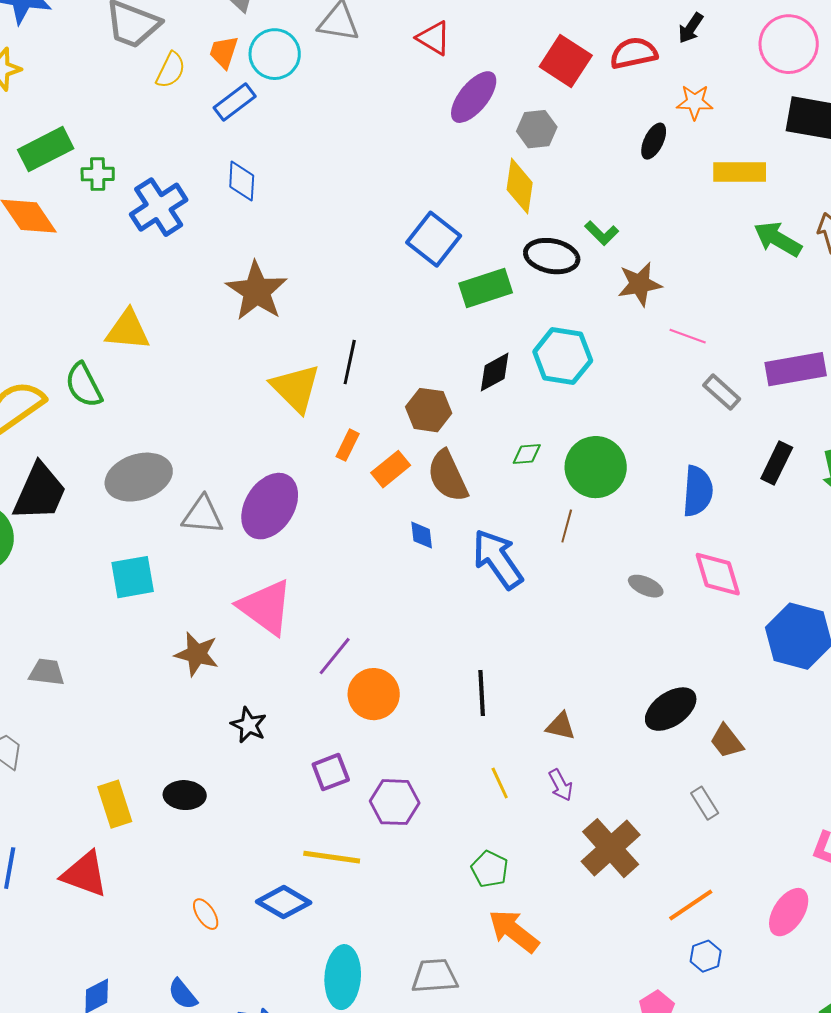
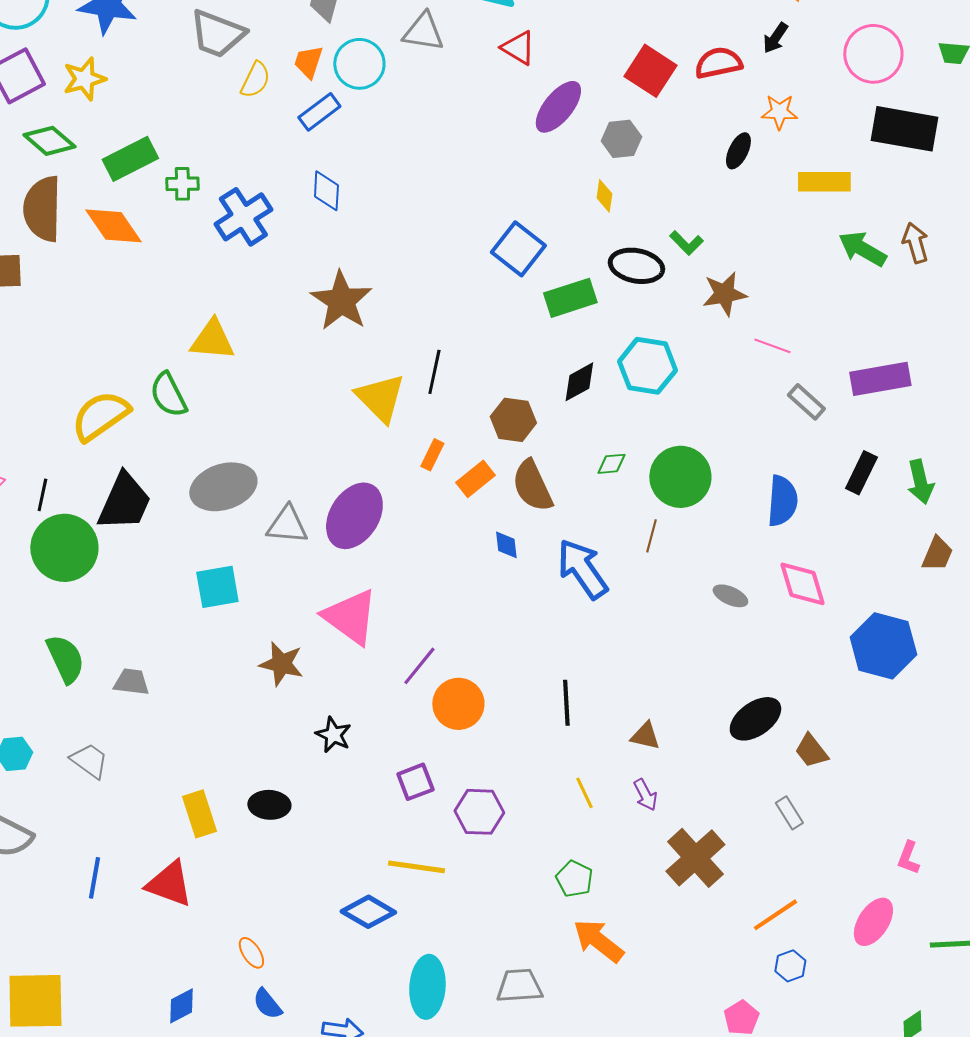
yellow diamond: (520, 186) -> (604, 196), size x0.6
orange ellipse: (206, 914) -> (251, 953), moved

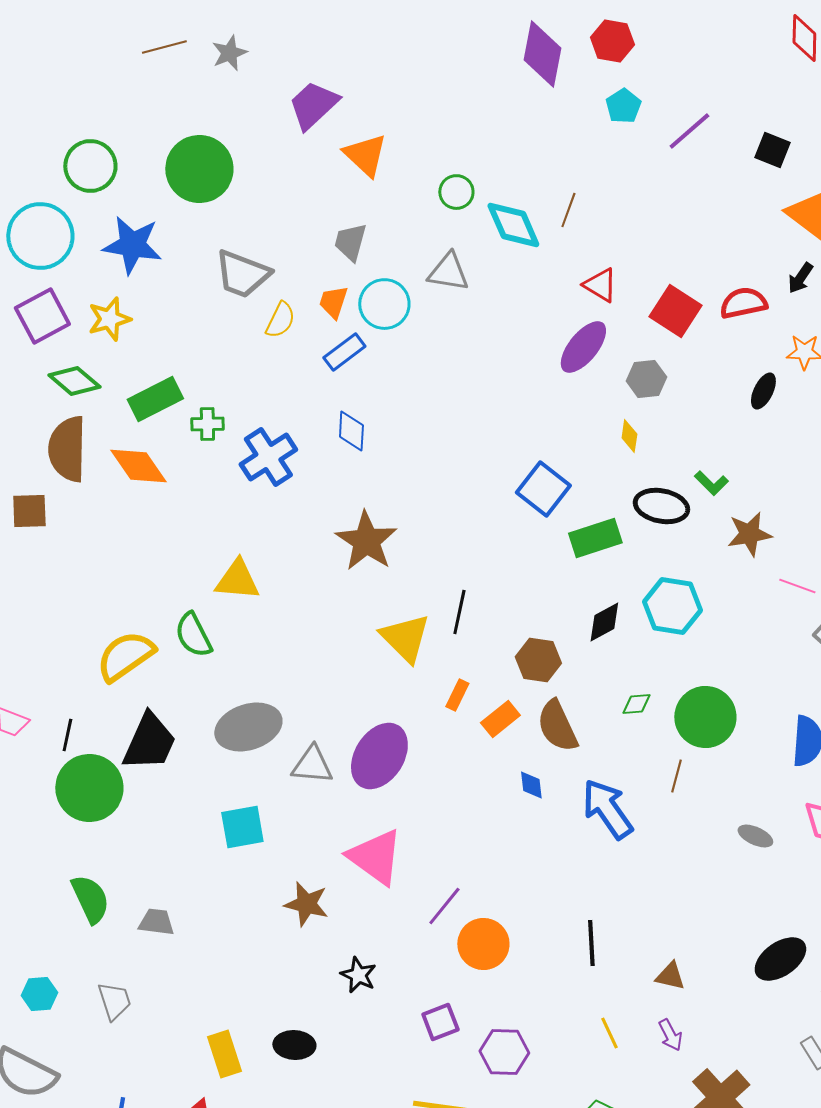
red triangle: (518, 48) -> (600, 285), moved
gray trapezoid: (89, 761) -> (114, 1001), turned 36

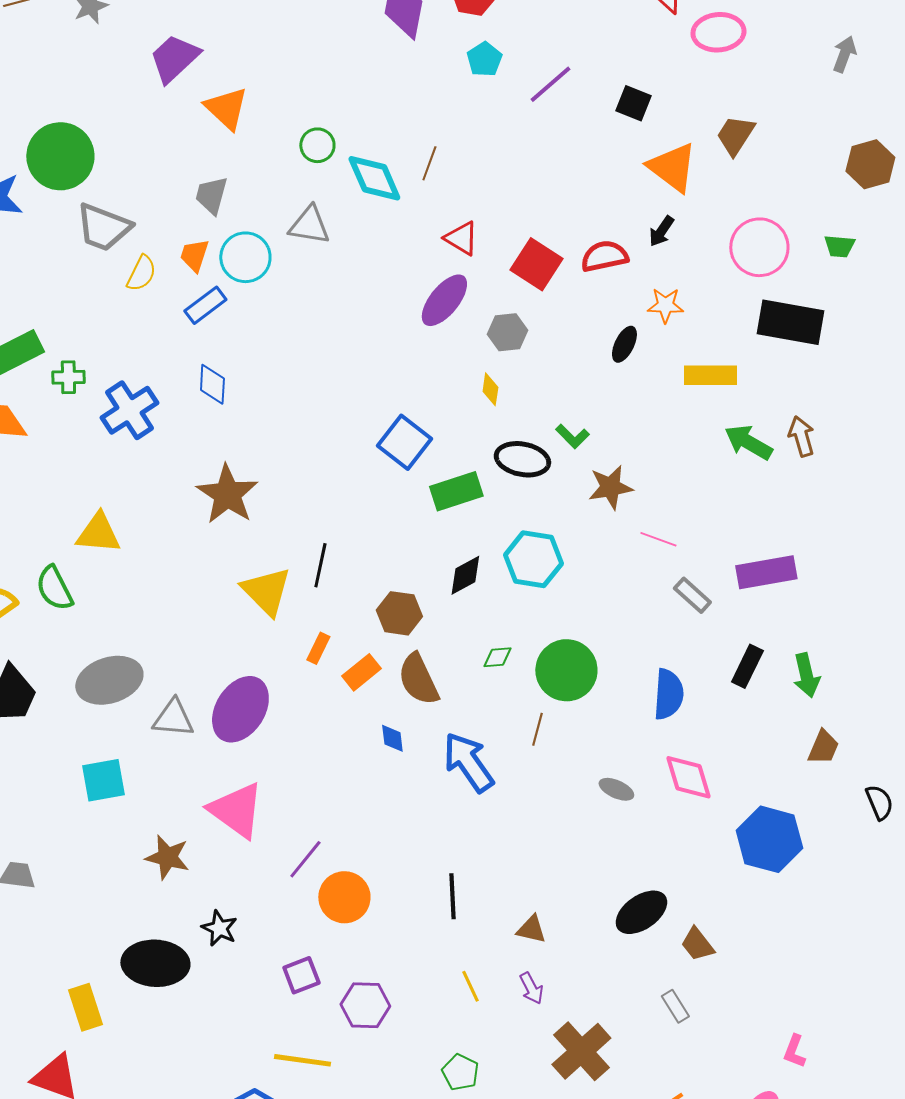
green circle: (199, 169) -> (60, 156), moved
black ellipse: (294, 1045) -> (155, 963), moved, size x1.6

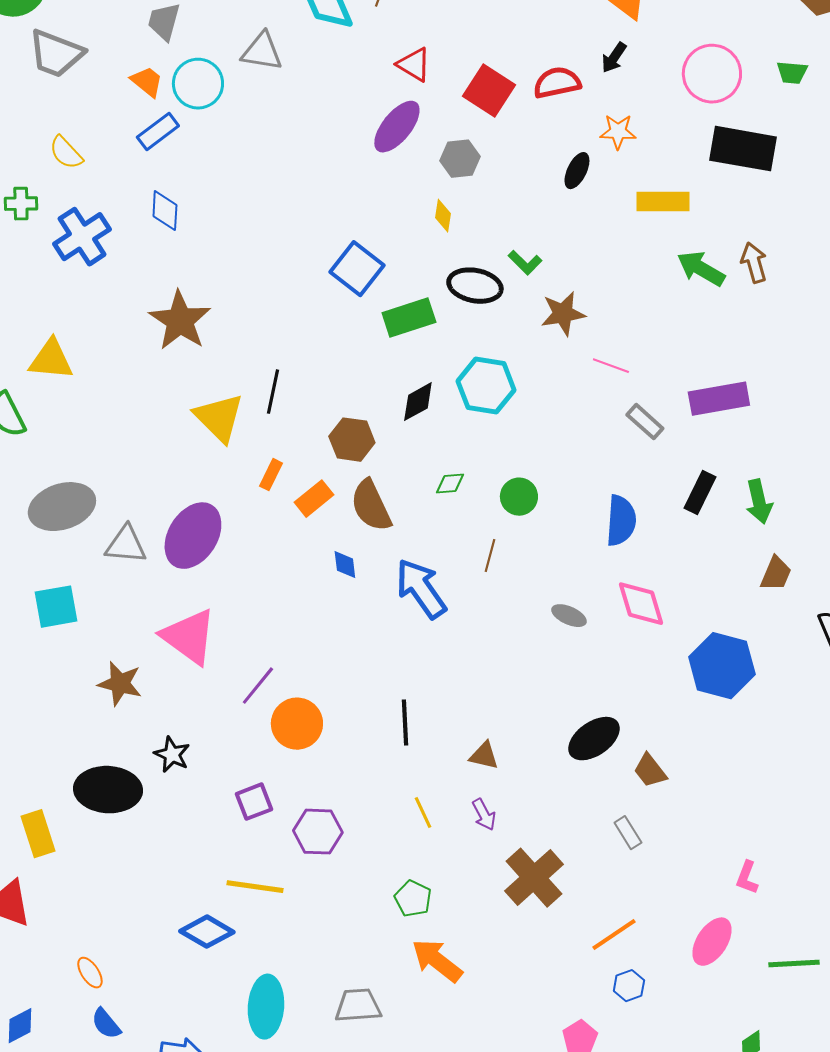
orange trapezoid: (194, 255) -> (147, 82), turned 111
yellow semicircle: (141, 273) -> (66, 153), moved, turned 111
green circle: (566, 670) -> (519, 497), size x0.6

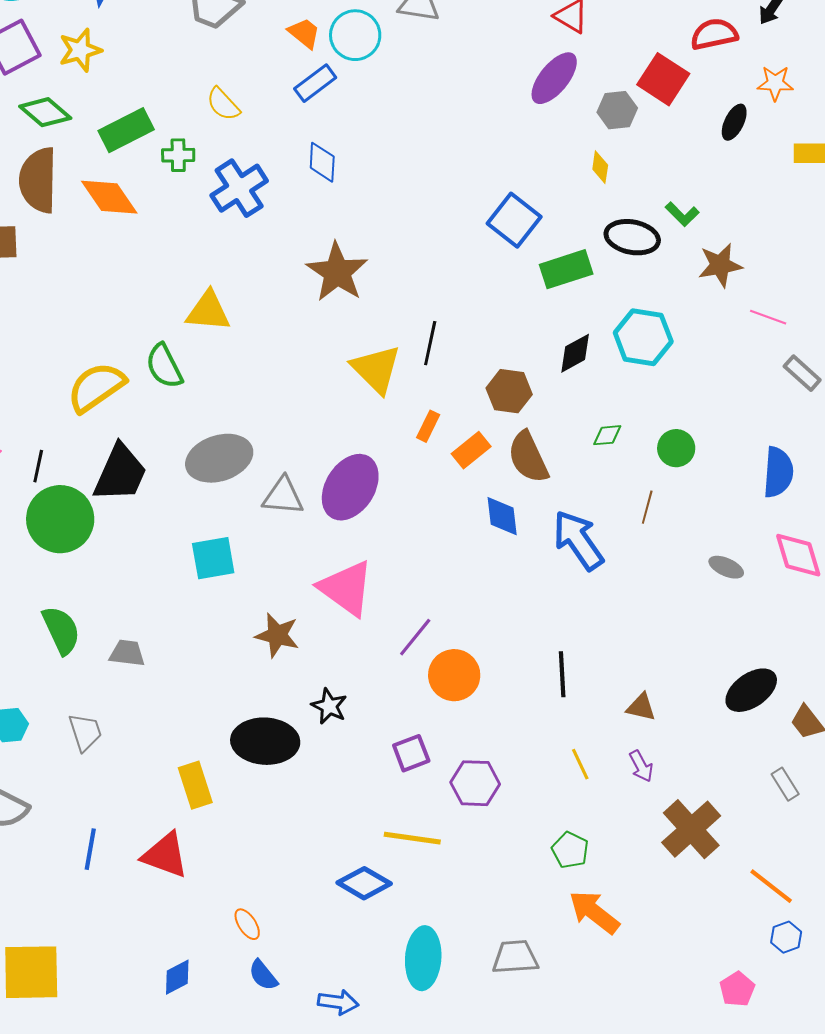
red square: (489, 91) -> (663, 79), moved
blue diamond: (345, 565) -> (502, 516), size x1.4
orange line: (614, 935) -> (771, 886), turned 72

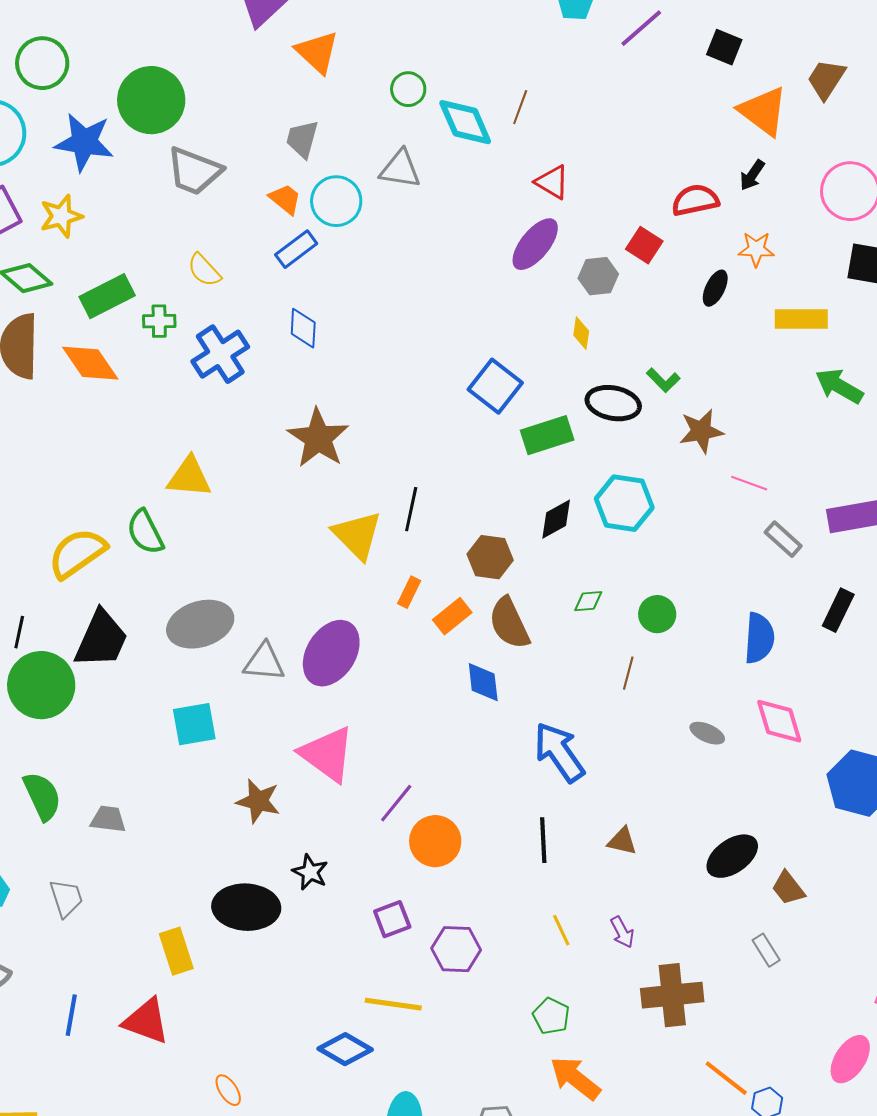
red square: (663, 79) -> (644, 245), size x0.7
blue arrow: (578, 540) -> (559, 752), moved
brown triangle: (641, 707) -> (622, 841), moved
brown cross: (691, 829) -> (672, 995), turned 36
orange line: (771, 886) -> (726, 1078), moved

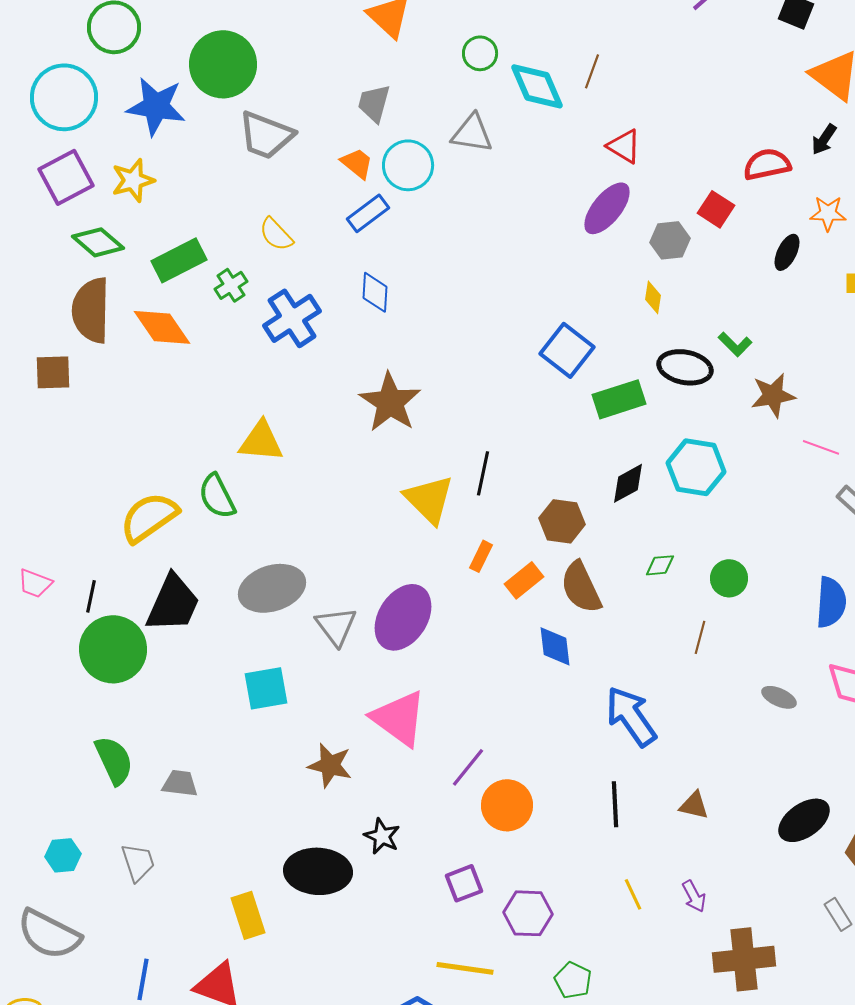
green cross: (159, 321) -> (231, 285), turned -32
gray triangle: (264, 662) -> (336, 626), turned 48
green pentagon: (551, 1016) -> (573, 980), moved

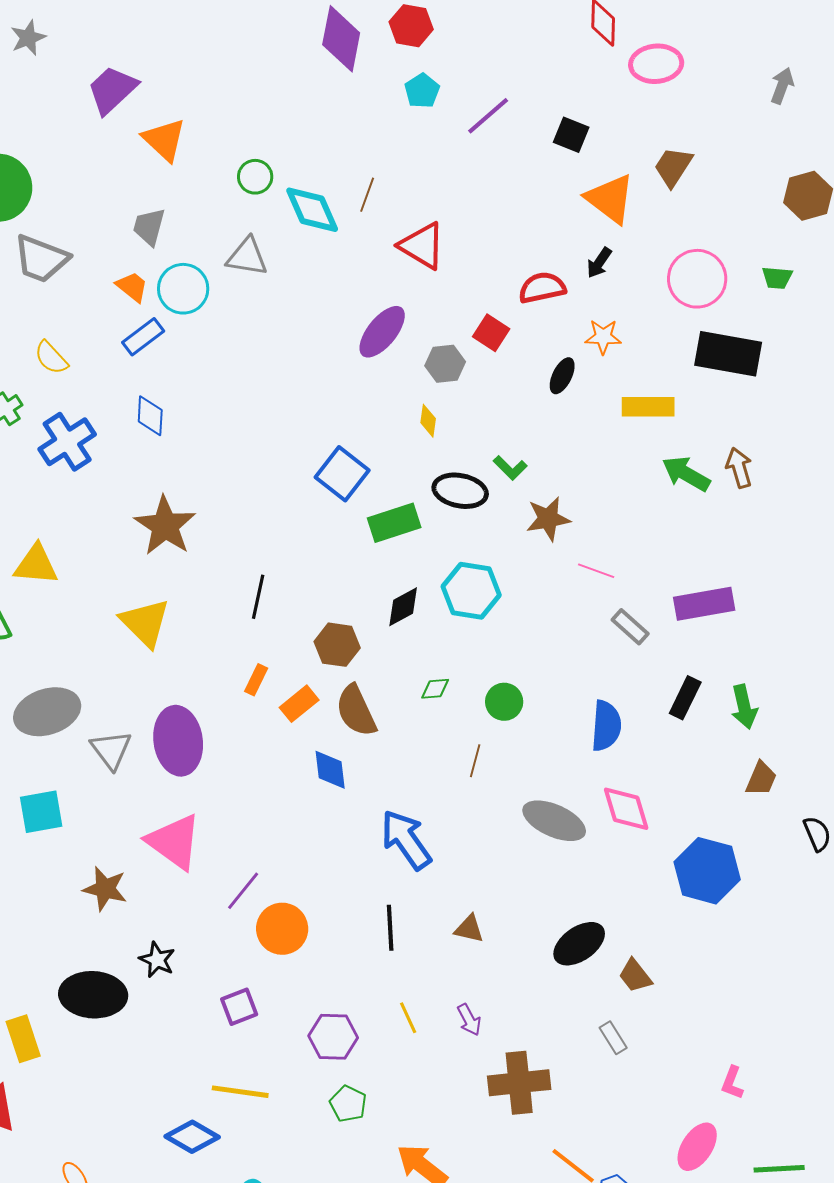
red triangle: (624, 146) -> (422, 246), moved, size x1.4
yellow triangle: (429, 499) -> (145, 623), moved
purple ellipse: (403, 617) -> (178, 741), turned -40
gray ellipse: (779, 697) -> (554, 821), size x1.8
purple hexagon: (528, 913) -> (333, 1037), moved

